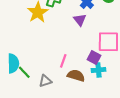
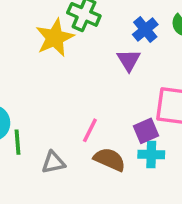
purple square: (94, 57) -> (146, 131), turned 32
green line: (24, 72) -> (17, 142), turned 32

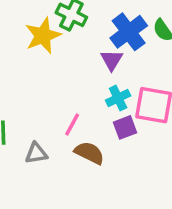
blue cross: (145, 30) -> (129, 32), size x1.5
cyan cross: (151, 154) -> (118, 98), moved, turned -30

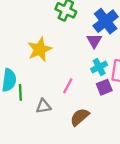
yellow star: (43, 36) -> (40, 49), moved
brown semicircle: (89, 153) -> (80, 117), moved, turned -66

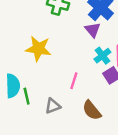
yellow star: (40, 49) -> (38, 49), turned -30
brown semicircle: (80, 117) -> (92, 110), turned -78

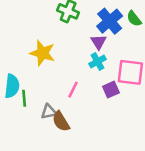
cyan cross: (102, 56) -> (97, 61), moved
brown semicircle: (92, 110) -> (61, 121), moved

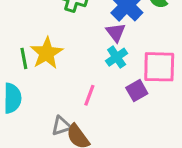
yellow star: (42, 53) -> (47, 53), turned 30
green line: (24, 98) -> (24, 58), moved

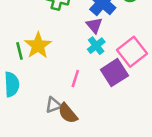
pink square: (159, 67) -> (132, 52), turned -36
purple square: (137, 91) -> (114, 73), size x1.5

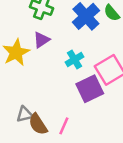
purple triangle: (94, 25) -> (41, 40), moved, turned 30
pink line: (75, 79) -> (64, 126), moved

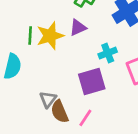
purple square: (90, 89) -> (92, 81), moved
gray triangle: (25, 114) -> (48, 99), turned -48

